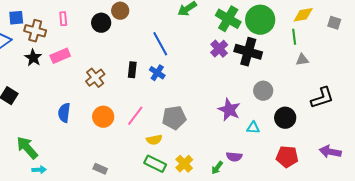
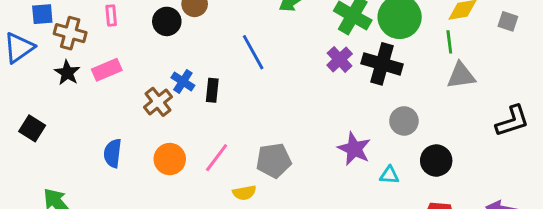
gray triangle: (302, 60) -> (461, 76), size x1.5
blue cross: (157, 73) -> (183, 81), moved
black L-shape: (322, 98) -> (512, 121), moved

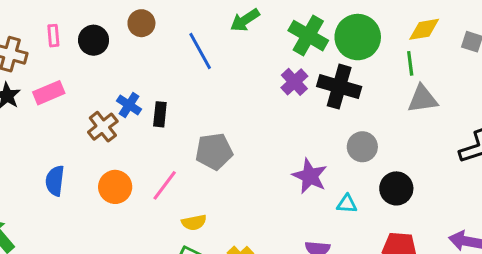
black circle: (167, 21) -> (94, 40), moved
blue line: (253, 52) -> (200, 51), moved
gray pentagon: (274, 161) -> (214, 151), moved

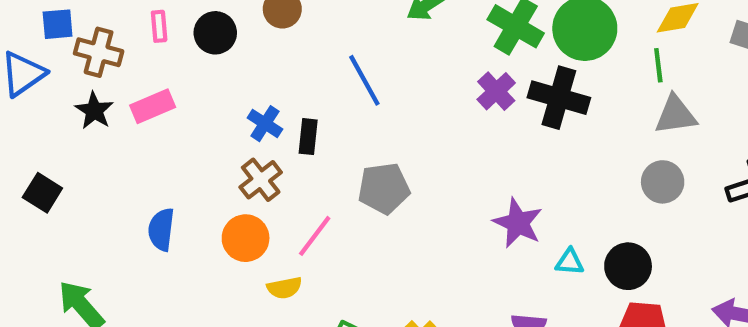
blue line: (200, 51) -> (364, 80), moved
brown cross: (103, 127) -> (261, 180), moved
gray circle: (362, 147) -> (663, 182), moved
black circle: (396, 188) -> (628, 266), moved
yellow semicircle: (194, 222) -> (284, 288), moved

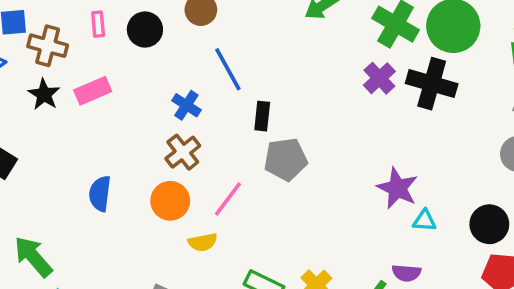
blue line: (364, 80) -> (228, 69), moved
black rectangle: (308, 137) -> (262, 116), moved
cyan triangle: (570, 262) -> (424, 221), moved

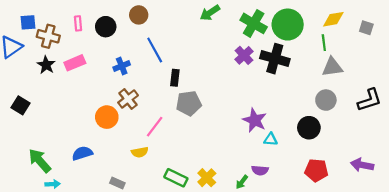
blue cross: (186, 105) -> (122, 66), moved, turned 35
blue semicircle: (100, 194) -> (82, 153), moved, turned 66
orange circle: (170, 201) -> (107, 117), moved
black circle: (489, 224) -> (309, 128), moved

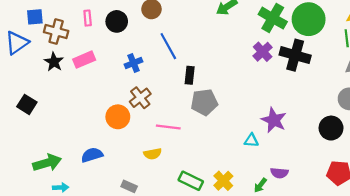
pink line: (155, 127) -> (168, 127), turned 60
cyan triangle: (271, 139) -> (251, 140), moved
green arrow: (40, 161) -> (47, 163), turned 115

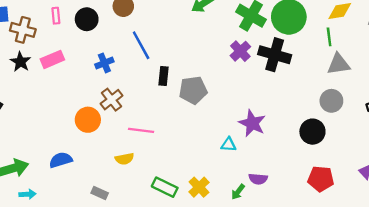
gray pentagon: (204, 102) -> (193, 90), moved

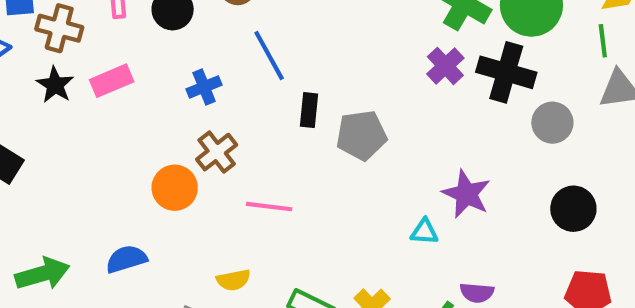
gray circle: (331, 101) -> (552, 123), moved
yellow semicircle: (124, 159) -> (233, 280), moved

